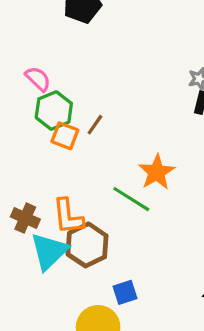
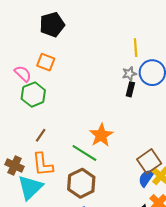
brown line: (95, 125) -> (41, 135), moved
orange square: (65, 136) -> (46, 62), moved
brown hexagon: (87, 245) -> (81, 183), moved

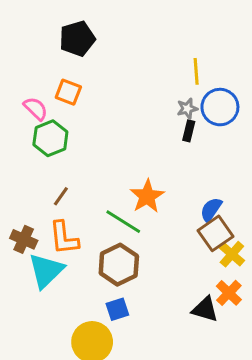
blue semicircle: (146, 178) -> (211, 210), moved

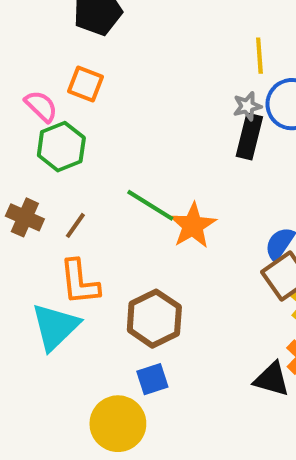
black rectangle: (189, 131) -> (249, 137), size x1.5
green line: (123, 222) -> (150, 205), moved
brown cross: (24, 239) -> (25, 217), moved

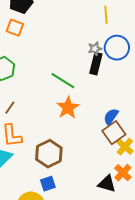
yellow line: (259, 56) -> (106, 15), moved
orange square: (86, 84) -> (15, 28), moved
green line: (150, 205) -> (63, 81), moved

